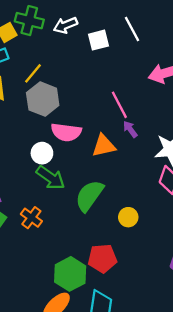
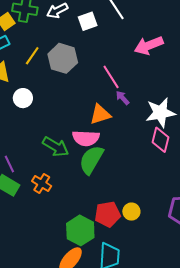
gray hexagon: (43, 99) -> (63, 58), moved
pink semicircle: (66, 132) -> (86, 138), moved
white circle: (42, 153) -> (23, 98), moved
yellow circle: (128, 217) -> (131, 212), moved

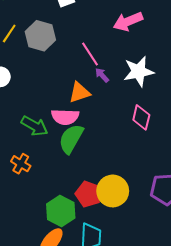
white star: (160, 113) -> (139, 71), moved
yellow circle: (131, 212) -> (113, 191), size x1.8
red pentagon: (108, 214) -> (88, 194), turned 30

